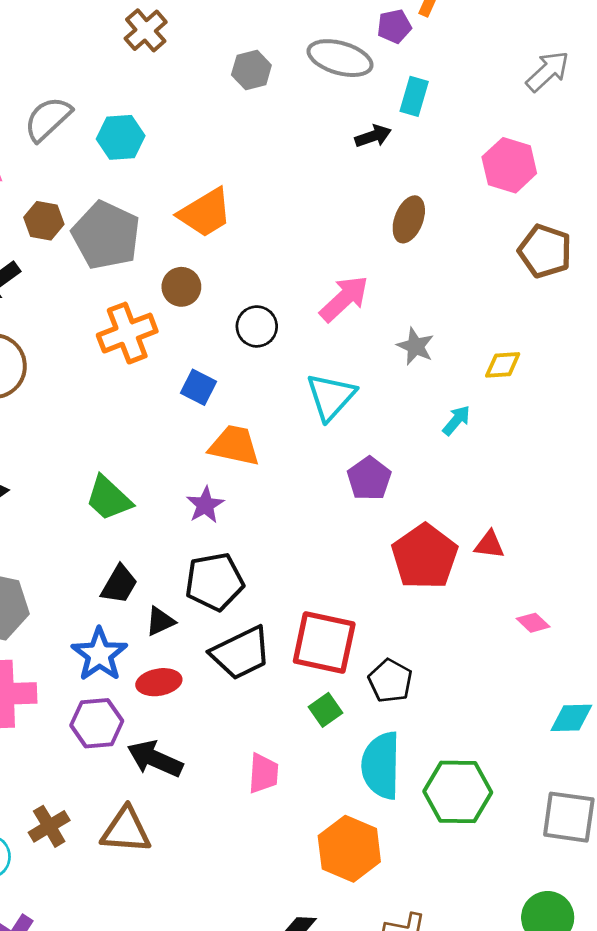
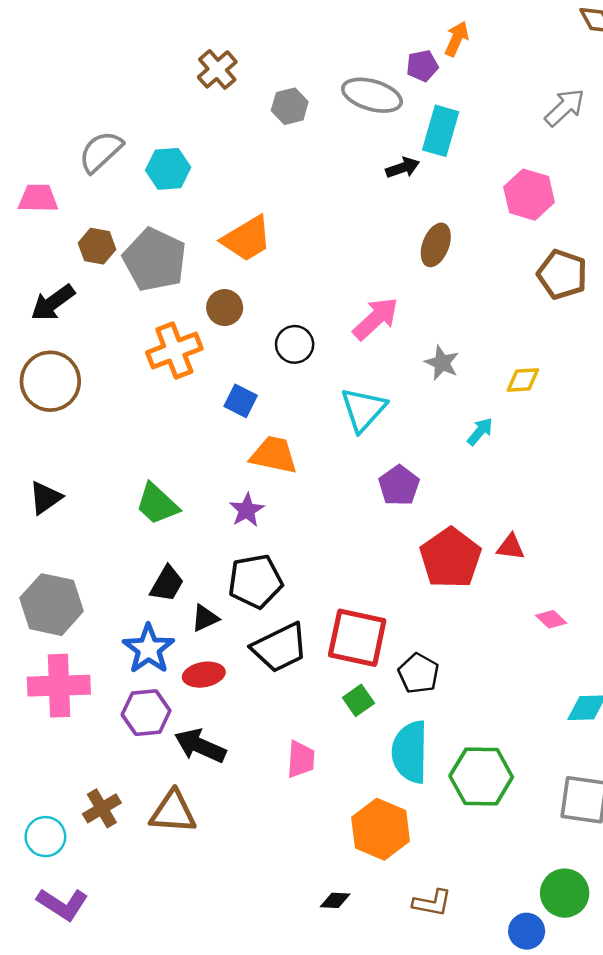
brown cross: (146, 30) -> (217, 69), moved
cyan rectangle: (414, 96) -> (441, 131), size x1.4

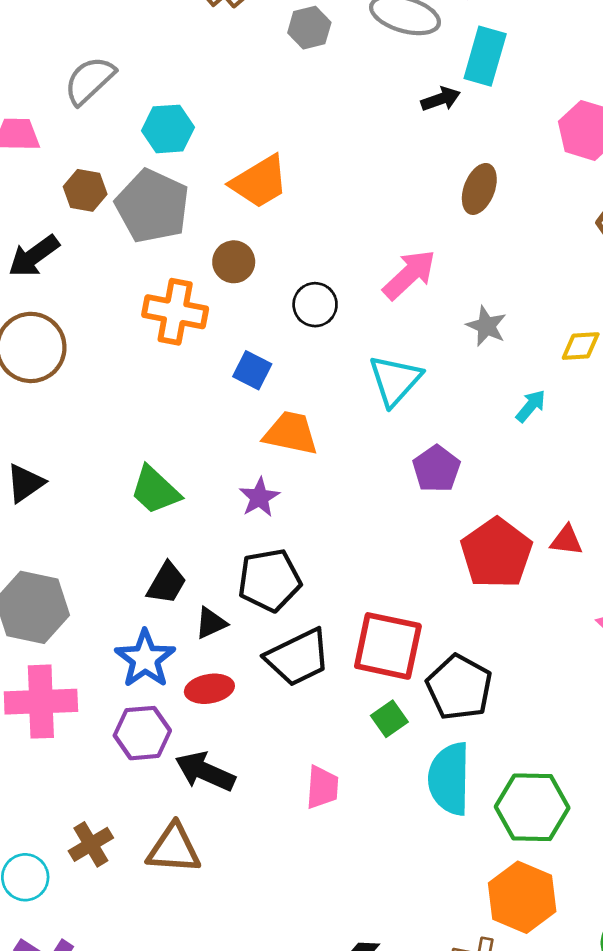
cyan hexagon: (168, 169) -> (168, 129), moved
orange cross: (174, 351) -> (175, 312), turned 32
black pentagon: (419, 673) -> (459, 687), size x1.4
orange hexagon: (381, 829) -> (522, 897), moved

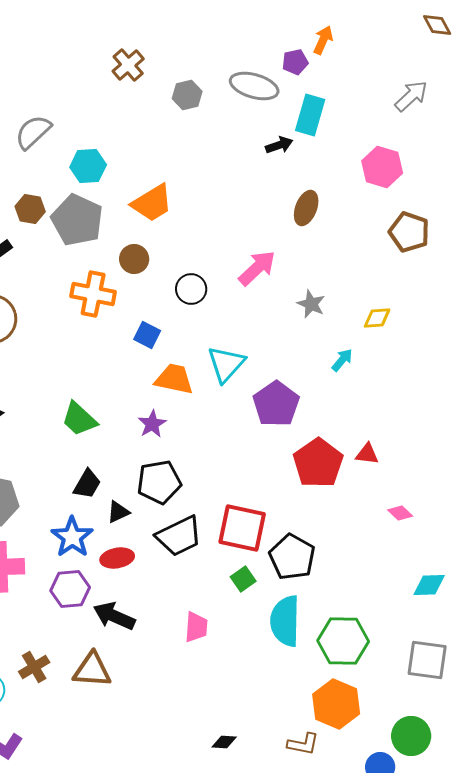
cyan triangle: (395, 380) -> (226, 364), moved
purple pentagon: (436, 469) -> (276, 404), size x1.4

